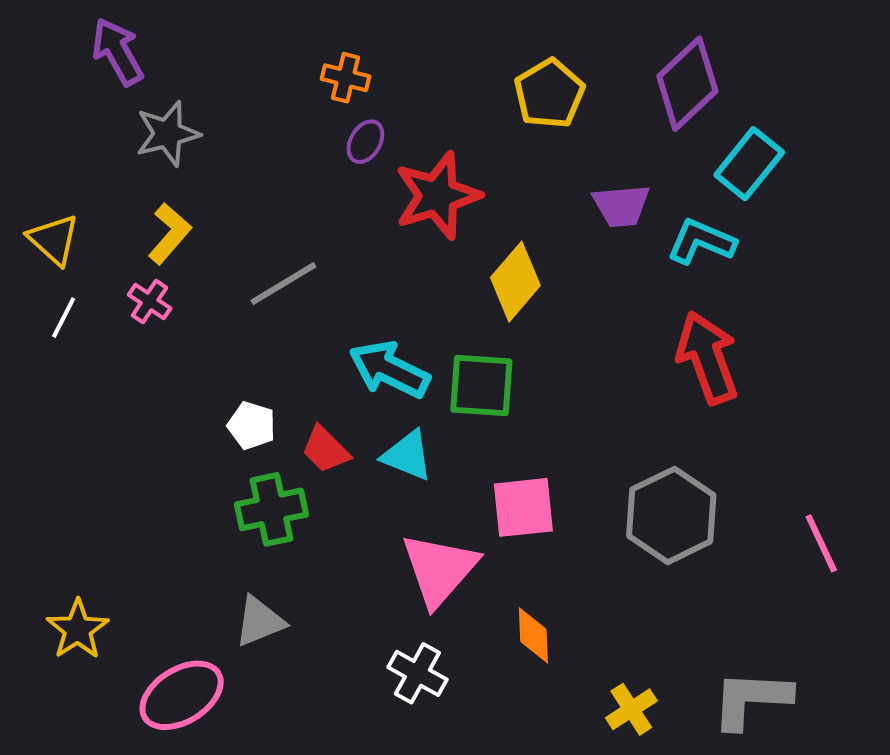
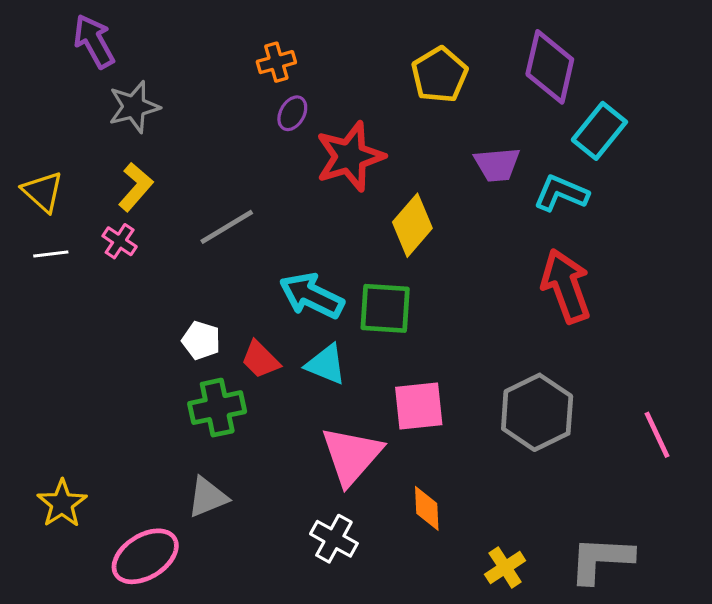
orange cross: (345, 78) -> (276, 62), turned -30
purple diamond: (687, 84) -> (550, 67), turned -34
white line: (64, 318) -> (51, 254), turned 56

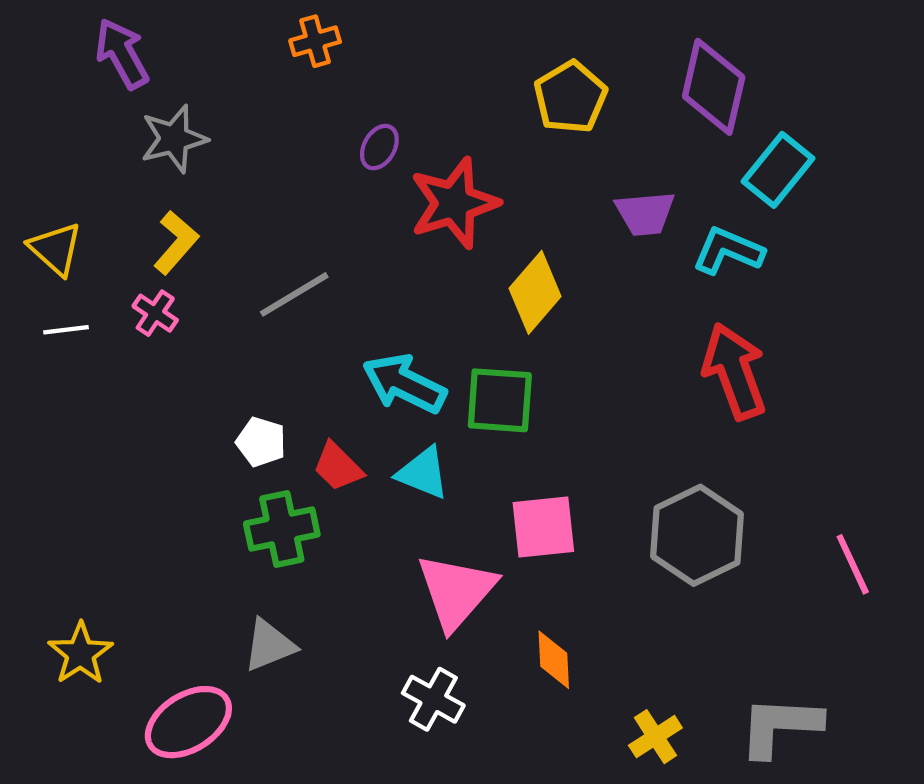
orange cross: (276, 62) -> (315, 41), moved

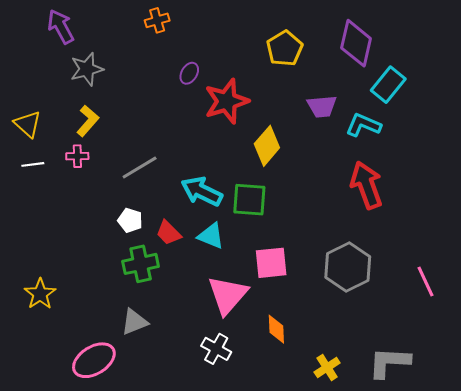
gray line: (294, 294) -> (140, 168), moved
pink cross: (155, 313) -> (77, 156), turned -35
yellow star: (80, 654) -> (40, 294), moved

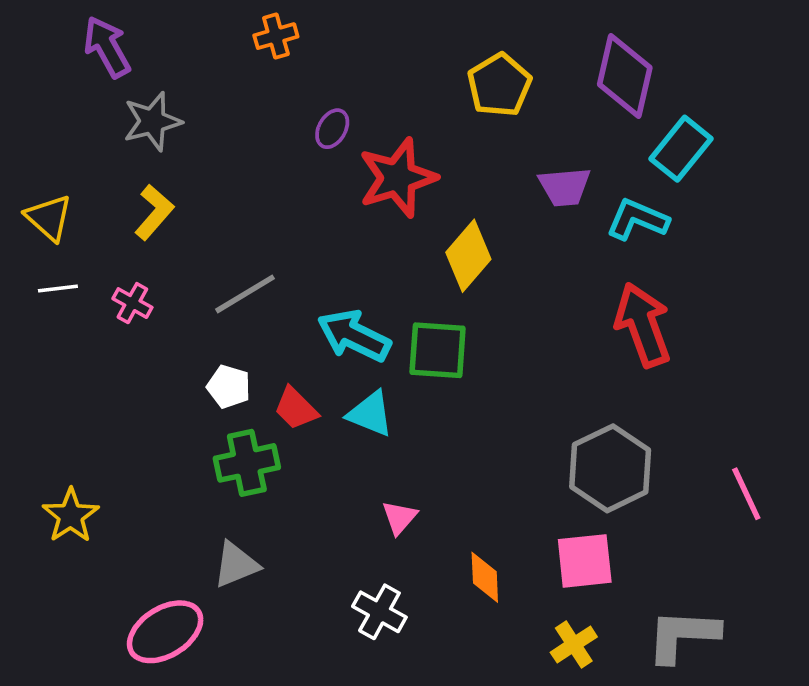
pink cross: (77, 156) -> (132, 303), moved, turned 30
pink square: (271, 263) -> (585, 561), moved
pink triangle: (228, 295) -> (399, 517), size x0.5

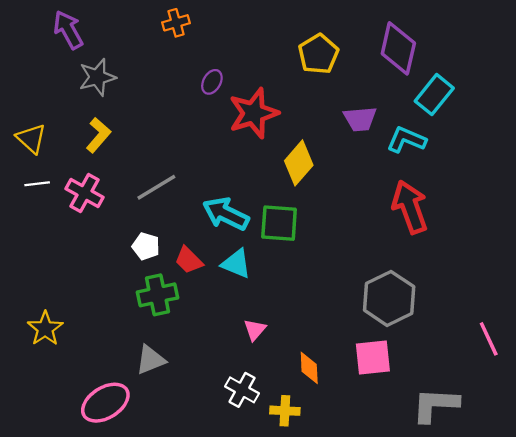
pink cross: (132, 303) -> (85, 193), size x1.5
pink line: (746, 494) -> (489, 339), moved
yellow cross: (574, 645) -> (285, 411), moved, turned 36

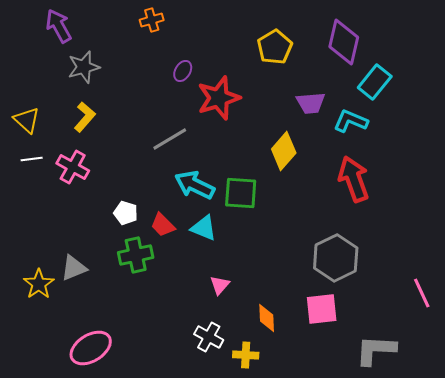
yellow diamond: (299, 163) -> (284, 151), moved
gray line: (156, 187) -> (170, 139), moved
gray triangle: (151, 360) -> (74, 268), moved

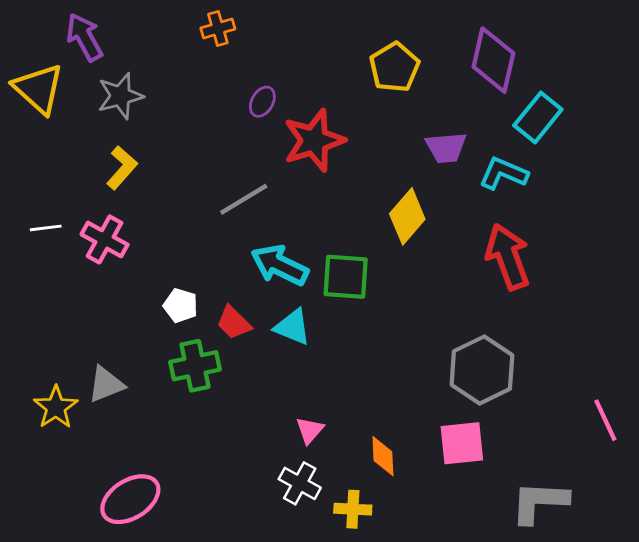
yellow triangle: (27, 120) -> (39, 89), moved, size x1.4
pink triangle: (220, 285) -> (310, 430), moved

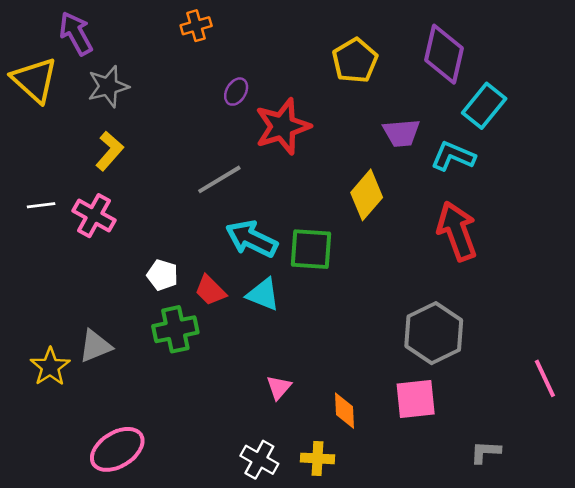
white cross: (300, 483) -> (259, 460), moved
gray L-shape: (539, 502) -> (485, 452), size x0.6

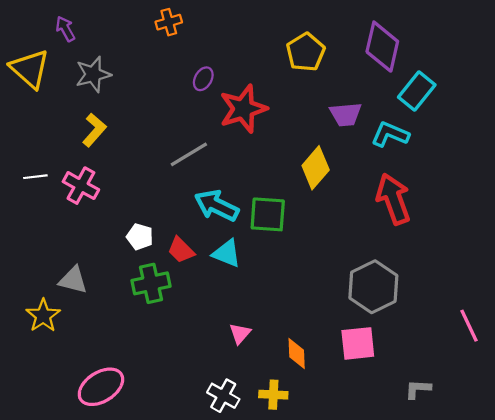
purple arrow: (76, 33) -> (65, 29), size x0.7
gray triangle: (95, 346) -> (73, 280), moved, turned 36

